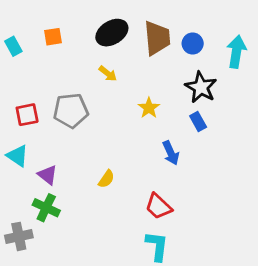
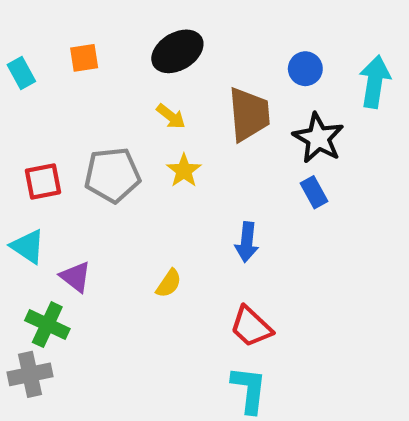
brown trapezoid: (157, 38) -> (249, 114), moved
yellow star: (149, 108) -> (184, 171), moved
blue arrow: (171, 153) -> (247, 242), moved, turned 30
green cross: (46, 208) -> (47, 325), moved

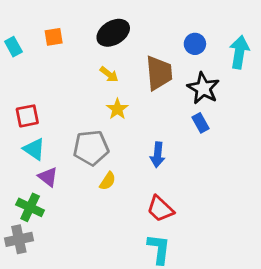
gray pentagon: (112, 175) -> (91, 148), moved
cyan triangle: (28, 246) -> (34, 149), moved

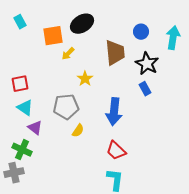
orange square: (54, 37) -> (53, 36), moved, size x1.5
cyan rectangle: (13, 47) -> (20, 22), moved
yellow arrow: (109, 74) -> (68, 54), moved, turned 96
blue arrow: (158, 155) -> (114, 112), size x1.5

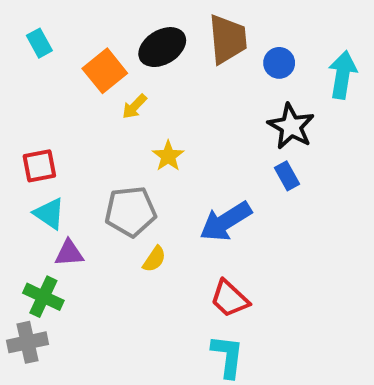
orange square: (53, 36) -> (105, 71), turned -30
brown trapezoid: (115, 53) -> (228, 39), moved
blue arrow: (114, 112) -> (226, 221), turned 52
purple triangle: (35, 128) -> (69, 253), turned -42

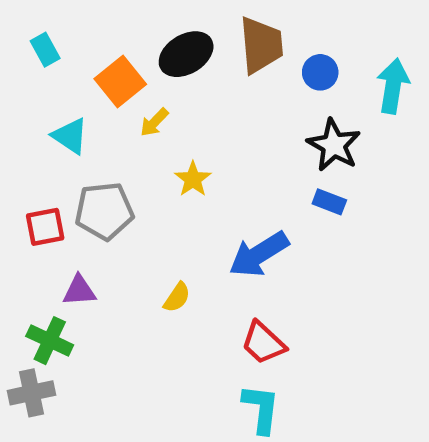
red square: (39, 166) -> (45, 227), moved
blue rectangle: (287, 176) -> (329, 202), turned -40
gray pentagon: (131, 212) -> (104, 211), moved
cyan triangle: (49, 214) -> (70, 136), moved

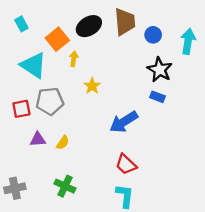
yellow arrow: (154, 122) -> (74, 59), turned 144
cyan triangle: (70, 136) -> (33, 65), size x1.5
yellow semicircle: (177, 297) -> (63, 143), moved
green cross: (50, 341) -> (65, 186), moved

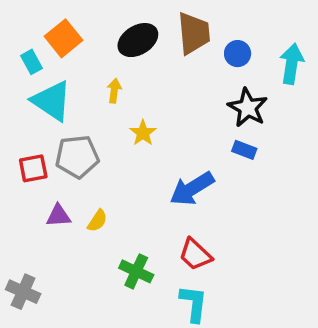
cyan rectangle: (21, 24) -> (31, 62), moved
orange square: (57, 39) -> (64, 38), moved
green cross: (65, 186) -> (136, 271), moved
gray cross: (15, 188) -> (23, 292), turned 36

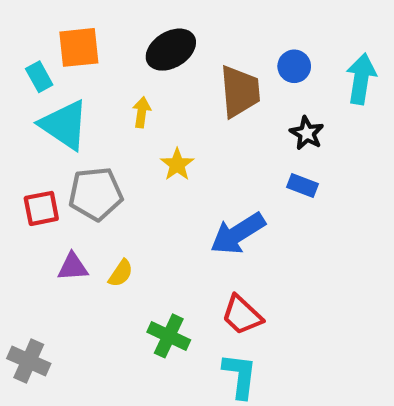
brown trapezoid: (194, 33) -> (240, 91), moved
orange square: (64, 38) -> (79, 47), turned 33
black star: (248, 108) -> (307, 133), size x0.7

